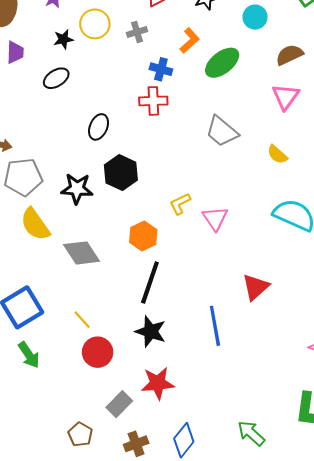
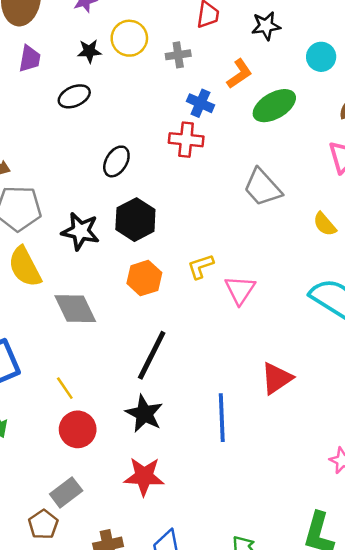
orange hexagon: (143, 236) -> (144, 278), moved
gray rectangle: (119, 404) -> (66, 492), moved

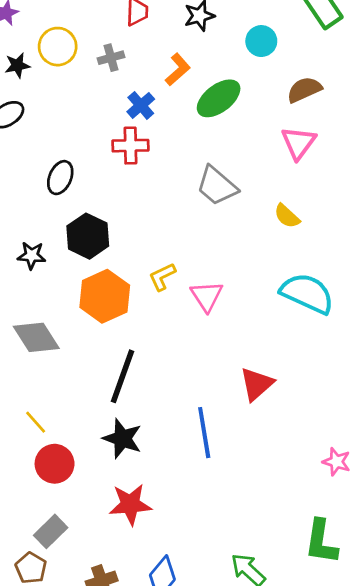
blue cross: (200, 103) -> (141, 105), turned 32
black star: (80, 231) -> (32, 255), size x0.7
orange hexagon: (144, 278) -> (105, 296), size x1.4

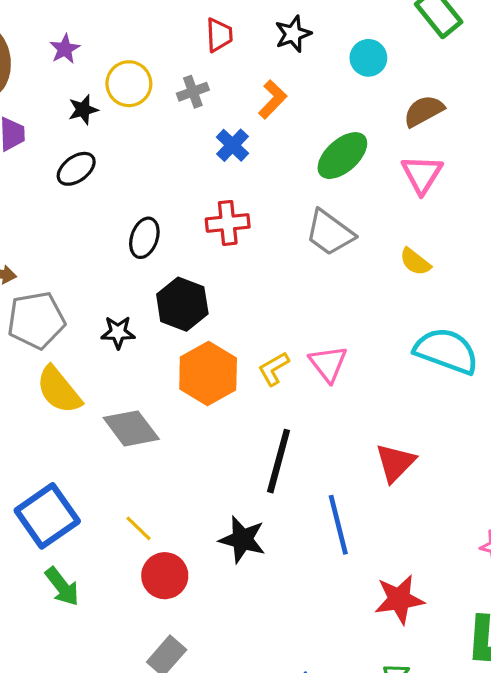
green ellipse: (219, 98) -> (342, 156), moved
red cross: (130, 146) -> (228, 223), moved
yellow L-shape: (162, 277) -> (274, 369), moved
black line: (123, 376) -> (279, 461), moved
red star: (130, 504) -> (399, 599), moved

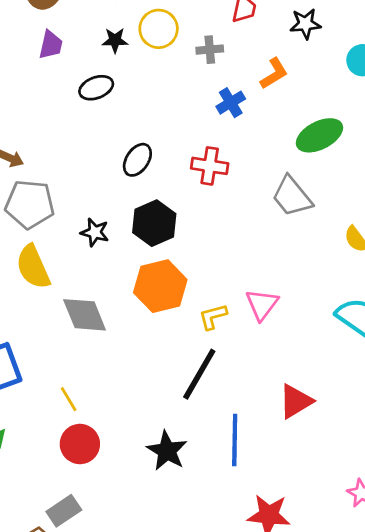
yellow L-shape: (274, 369) -> (213, 317), moved
black star: (242, 540) -> (167, 451), moved

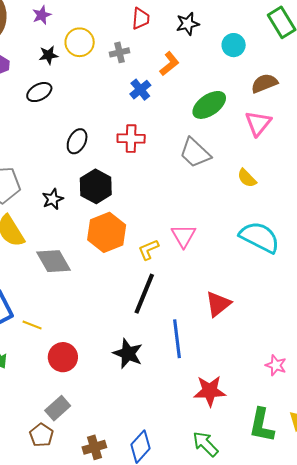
black star: (95, 232) -> (53, 199), turned -30
yellow line: (69, 399) -> (32, 325), moved, turned -30

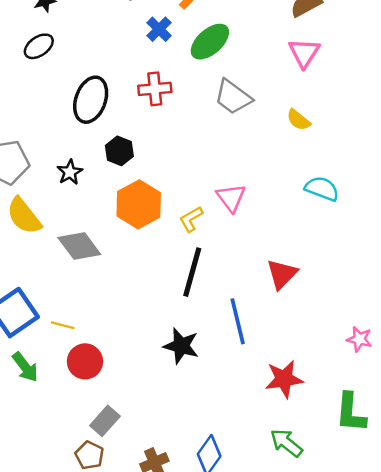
green ellipse: (209, 105) -> (210, 42), moved
black ellipse: (77, 141) -> (91, 100), size x1.5
black hexagon: (96, 186) -> (119, 151), size x0.7
cyan semicircle: (260, 237) -> (322, 189), size x0.7
red circle: (63, 357) -> (85, 361), moved

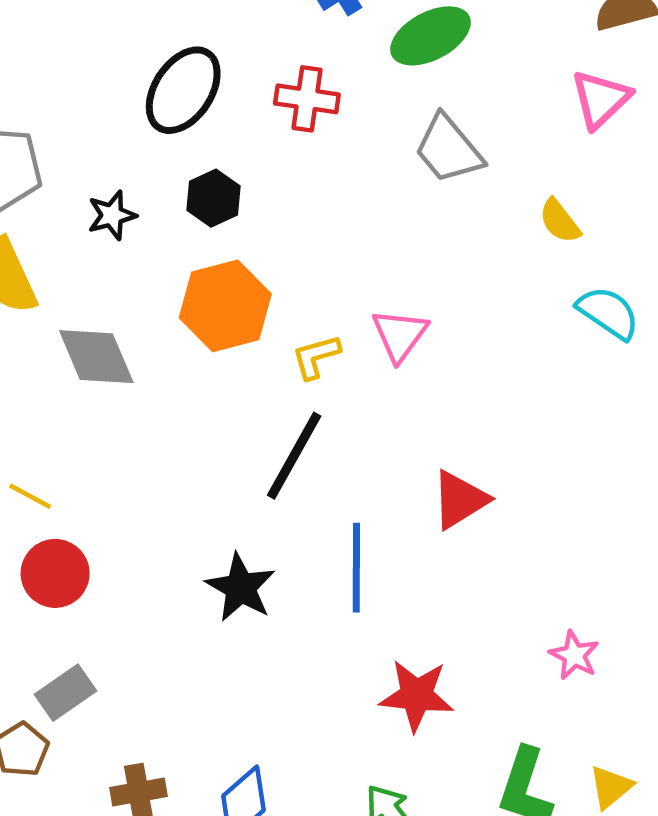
cyan semicircle: (322, 189) -> (608, 313), moved

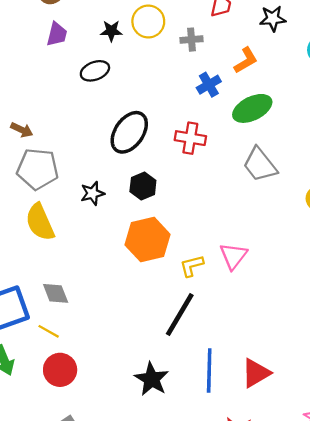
gray diamond: (96, 357) -> (56, 293), moved, size x0.7
red triangle: (460, 500) -> (256, 373), moved

